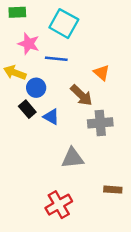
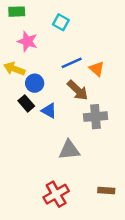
cyan square: (64, 24) -> (61, 22), size x0.6
blue line: (56, 59) -> (72, 63), moved, turned -30
brown rectangle: (113, 190) -> (106, 191), moved

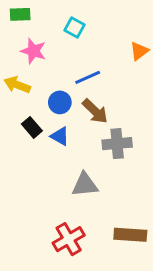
orange triangle: (97, 69) -> (139, 51), moved, turned 42
blue circle: (35, 83) -> (60, 102), moved
brown rectangle: (106, 191) -> (130, 235), size x1.5

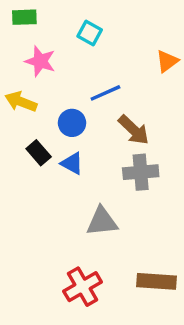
brown arrow: (95, 111) -> (134, 130), moved

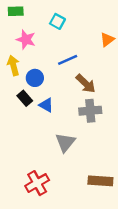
yellow arrow: (21, 102) -> (13, 66), turned 54
blue circle: (72, 123) -> (35, 78), moved
gray triangle: (102, 221) -> (65, 142), turned -45
red cross: (83, 287) -> (37, 183), moved

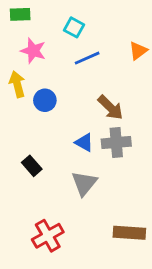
blue line: (68, 60) -> (87, 58), moved
black rectangle: (25, 98) -> (32, 166), moved
blue triangle: (46, 105) -> (84, 143), moved

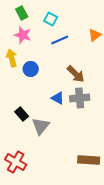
green rectangle: (20, 14) -> (22, 13), moved, turned 64
gray triangle: (84, 183) -> (41, 126), moved
red cross: (48, 236) -> (16, 162), moved, turned -30

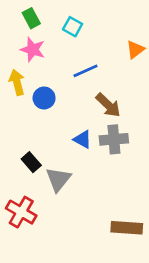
blue line: (60, 40) -> (85, 71), moved
red cross: (16, 162) -> (21, 212), moved

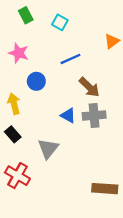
pink star: (33, 50) -> (19, 53), moved
yellow arrow: (17, 82) -> (14, 104), moved
black rectangle: (31, 162) -> (13, 134), moved

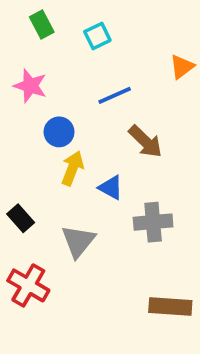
cyan square: (60, 22) -> (97, 36), turned 35
yellow arrow: (14, 104) -> (72, 168), moved, turned 36
gray cross: (94, 115) -> (153, 222), moved

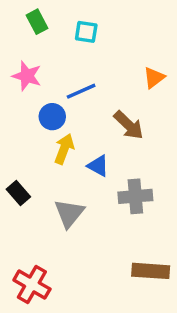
cyan square: (97, 36) -> (86, 32), turned 35
orange triangle: (182, 67) -> (154, 78), moved
blue line: (115, 95) -> (81, 91), moved
red cross: (28, 285) -> (32, 285), moved

